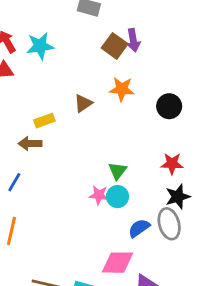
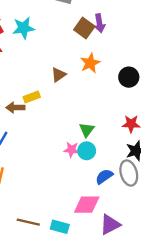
orange star: (122, 89) -> (90, 63), turned -30
yellow rectangle: (44, 121) -> (32, 97), moved

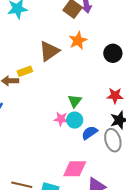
brown triangle: (59, 75) -> (49, 51), size x1.5
blue semicircle: (104, 177) -> (90, 133), moved

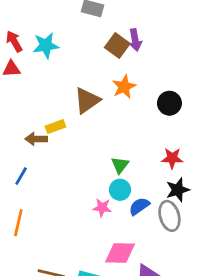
pink star: (61, 119) -> (102, 208), moved

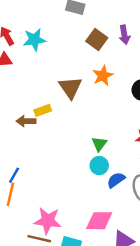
purple arrow: (135, 40) -> (124, 35), moved
brown triangle: (87, 100) -> (70, 88), turned -30
blue line: (21, 176) -> (14, 175), moved
pink star: (102, 208) -> (48, 221), moved, size x1.6

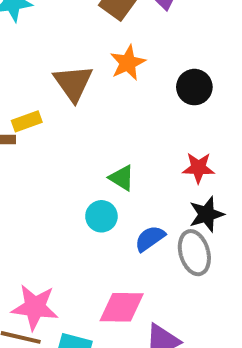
green triangle: (99, 144) -> (122, 178), turned -35
cyan circle: (99, 166) -> (101, 216), moved

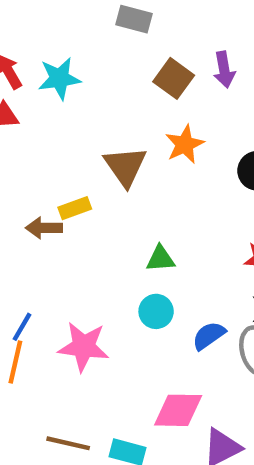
green triangle: (122, 178) -> (160, 259), moved, turned -36
pink star: (35, 307) -> (84, 347), moved

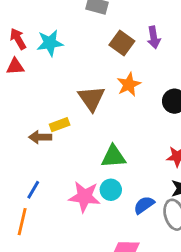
green triangle: (160, 259) -> (114, 157), size x1.4
blue line: (22, 327) -> (33, 190), moved
pink star: (84, 347) -> (84, 197), moved

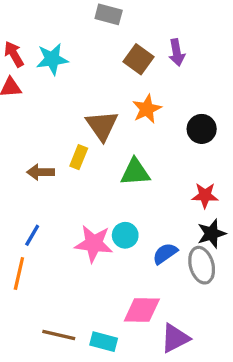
yellow rectangle: (60, 125) -> (79, 157), moved, turned -48
green triangle: (114, 157) -> (135, 172), moved

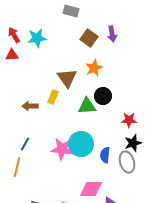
black circle: (202, 129) -> (103, 96), moved
cyan circle: (125, 235) -> (81, 144), size x1.6
blue semicircle: (165, 254) -> (105, 155), turned -49

